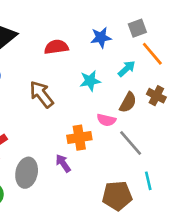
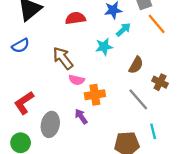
cyan arrow: (127, 69) -> (123, 30), moved
brown cross: (156, 96) -> (160, 82), moved
pink semicircle: (106, 120) -> (77, 80), moved

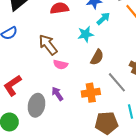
brown semicircle: (136, 65) -> (97, 57), moved
orange cross: (95, 95) -> (91, 93), moved
purple arrow: (81, 116) -> (57, 94), moved

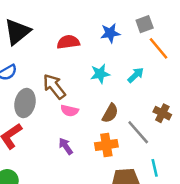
cyan arrow: (103, 19) -> (136, 75), moved
brown semicircle: (97, 57) -> (110, 113), moved
gray ellipse: (36, 105) -> (25, 103), moved

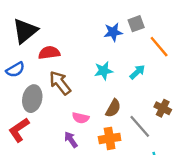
gray square: (145, 24) -> (136, 24), moved
red semicircle: (68, 42) -> (49, 53), moved
pink semicircle: (70, 111) -> (81, 118), moved

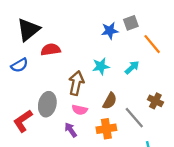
brown arrow: (60, 83) -> (76, 83), moved, turned 50
gray ellipse: (32, 99) -> (47, 104), moved

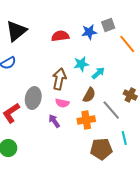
red semicircle: (51, 50) -> (60, 36), moved
cyan arrow: (132, 67) -> (98, 73), moved

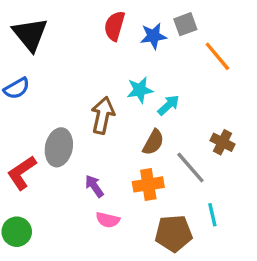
black triangle: (16, 31) -> (30, 34), turned -30
red semicircle: (60, 36) -> (115, 26), moved, turned -66
pink semicircle: (62, 103) -> (108, 220), moved

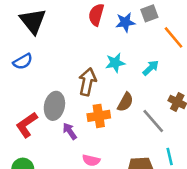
cyan arrow: (169, 105) -> (151, 68), moved
orange cross: (148, 184) -> (99, 116), moved
purple arrow: (94, 186) -> (70, 131), moved

